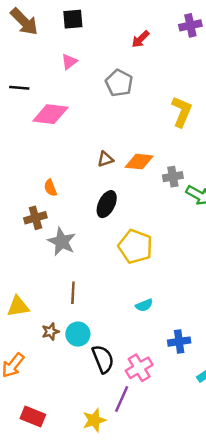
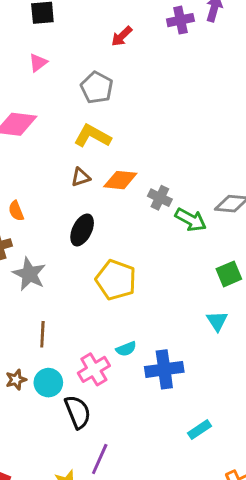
yellow L-shape: (182, 112) -> (92, 136), moved, turned -84
gray cross: (173, 177) -> (160, 198), turned 36
blue cross: (179, 342) -> (164, 369), moved, size x1.4
pink cross: (139, 368) -> (94, 369), moved

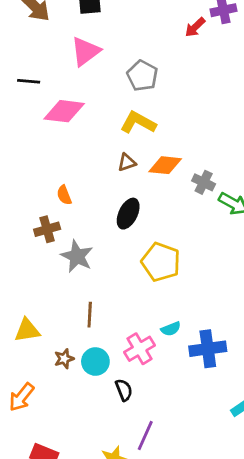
red arrow: (122, 36) -> (195, 27), moved
pink triangle: (38, 63) -> (85, 51), size x1.6
black semicircle: (78, 412) -> (124, 390), size x0.7

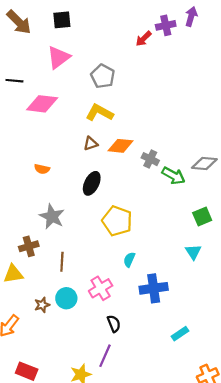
orange semicircle: (64, 195) -> (42, 169), turned -56
brown cross: (47, 229) -> (29, 246), moved
cyan semicircle: (171, 329) -> (129, 260), moved, turned 136
brown star: (64, 359) -> (42, 305), moved
black semicircle: (124, 390) -> (114, 324), moved

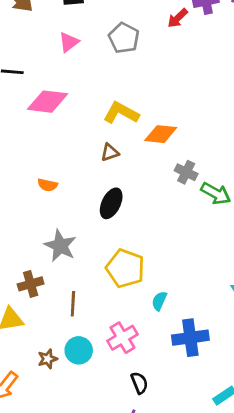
pink triangle: (59, 57) -> (69, 42), size x0.7
gray pentagon: (103, 76) -> (124, 38), moved
orange diamond: (120, 146) -> (161, 134), moved
yellow pentagon: (117, 221) -> (125, 268), moved

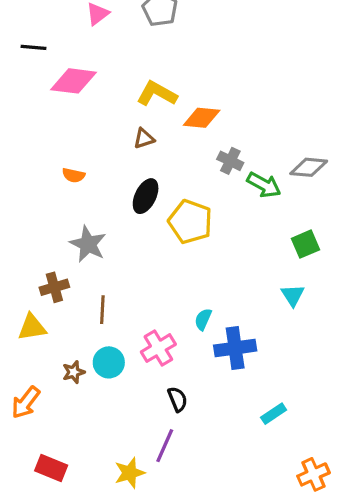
yellow pentagon: (125, 268) -> (190, 222), moved
cyan semicircle: (159, 301) -> (203, 319), moved

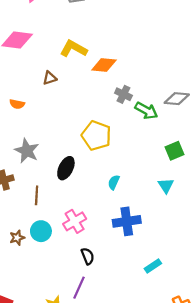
brown triangle: (144, 139) -> (50, 78), moved
black ellipse: (146, 196) -> (66, 168), moved
cyan semicircle: (203, 319) -> (114, 182), moved

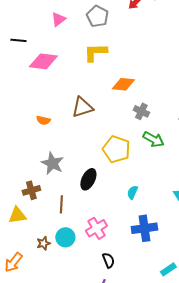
yellow L-shape: (74, 49) -> (95, 52), moved, turned -30
brown triangle: (50, 78) -> (82, 107), moved, size x1.6
green arrow: (146, 111) -> (153, 139), moved

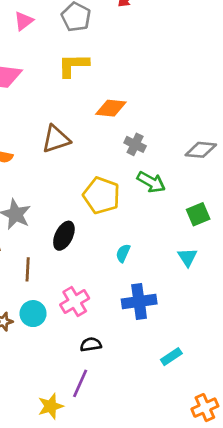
black semicircle: (108, 260) -> (91, 344), turned -77

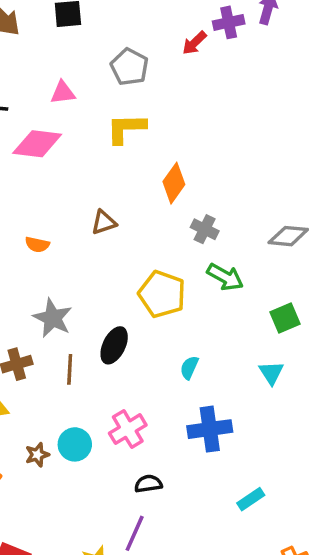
pink triangle: (24, 21) -> (63, 93), moved, turned 30
orange diamond: (111, 108) -> (174, 183), turned -60
brown triangle: (56, 139) -> (104, 222), size x0.7
brown line: (28, 269) -> (70, 369), moved

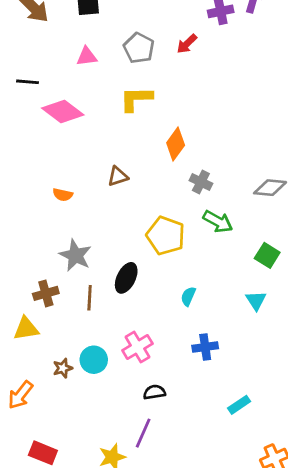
red arrow: (194, 43) -> (187, 44), moved
pink triangle: (63, 93) -> (87, 56), moved
pink diamond: (37, 144) -> (63, 111), turned 30
green square: (285, 318) -> (267, 255), turned -35
blue cross: (210, 429) -> (205, 347), size x0.7

